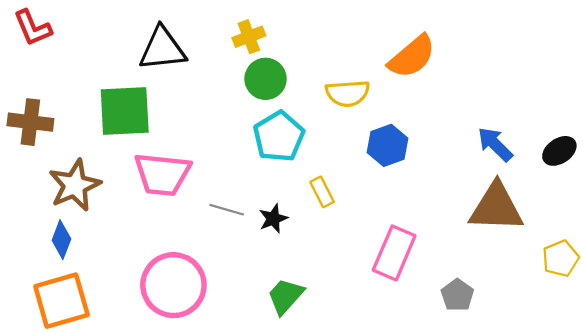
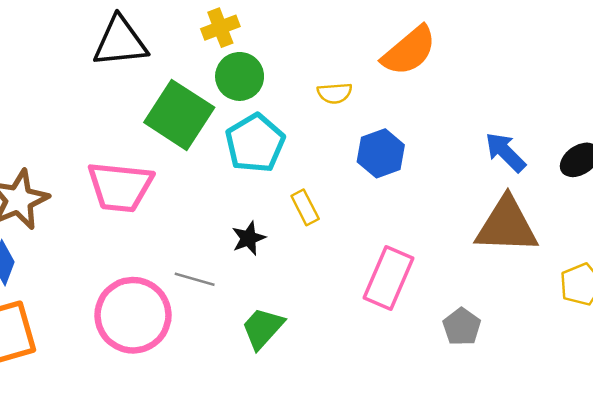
yellow semicircle: (348, 93) -> (335, 93), size x0.7
green square: (125, 111) -> (179, 115), moved, turned 36
gray line: (227, 210) -> (195, 279), moved

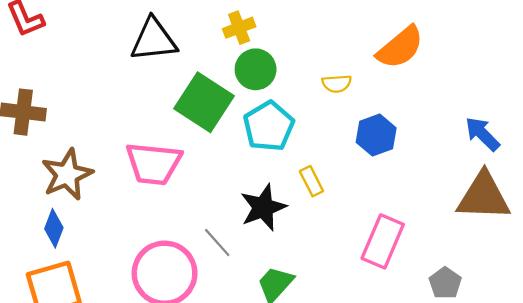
black star: (249, 238) -> (263, 207), size x1.6
gray line: (195, 279) -> (217, 242), turned 32

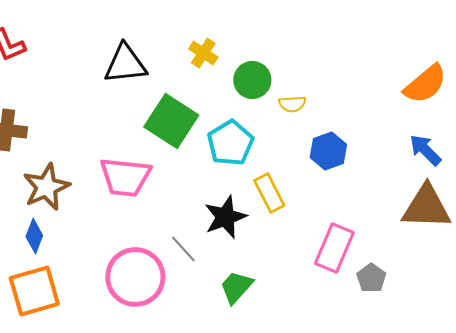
yellow cross: (239, 28) -> (203, 53), turned -36
orange semicircle: (400, 47) -> (425, 84), moved
green circle: (256, 69) -> (252, 80), moved
yellow rectangle: (311, 181) -> (269, 193), size x1.4
gray pentagon: (445, 283) -> (371, 278), moved

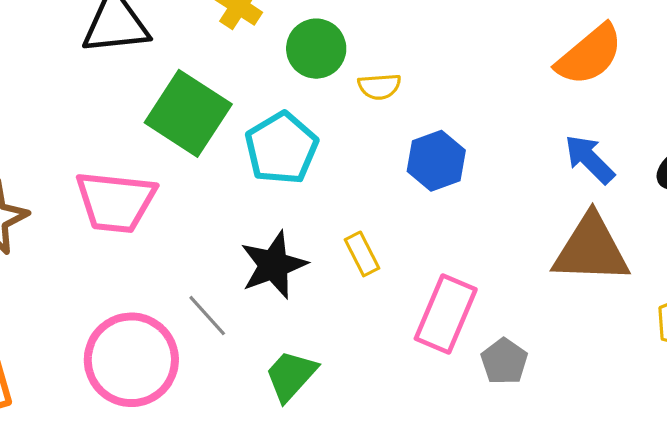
yellow rectangle: (269, 193) -> (362, 254), moved, size x0.7

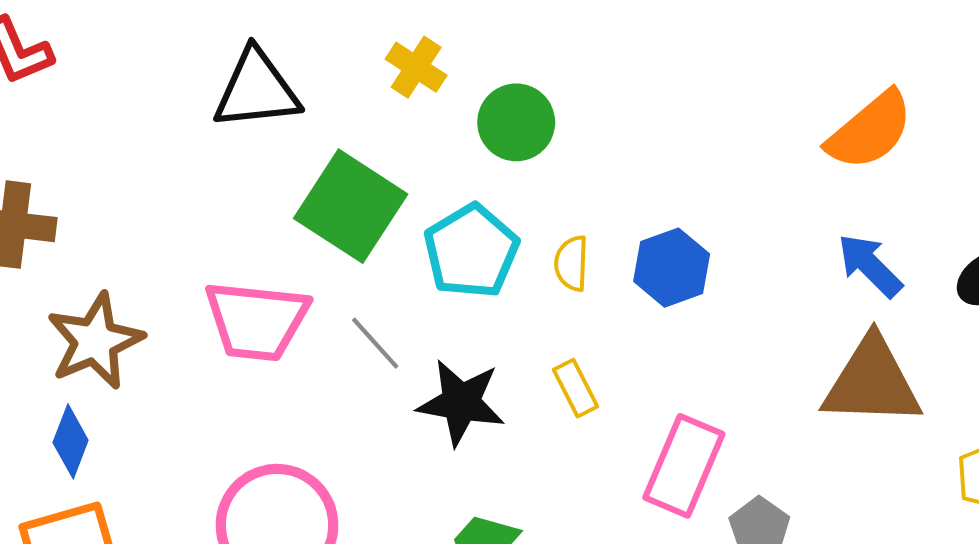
yellow semicircle: (379, 86) -> (571, 263), moved, turned 96
black star: (274, 265) -> (461, 402), turned 30
gray line: (207, 316) -> (375, 343), moved

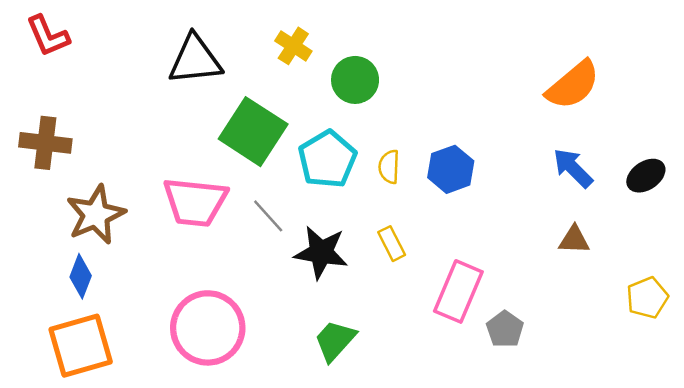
brown triangle: (872, 382) -> (574, 240), size x0.5

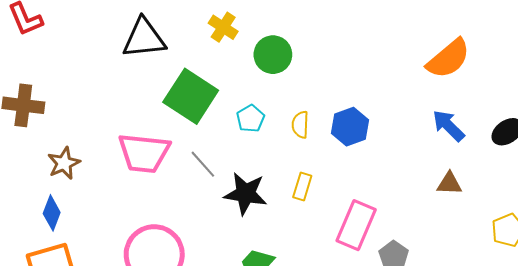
cyan pentagon: (327, 159) -> (251, 119), size x0.6
brown star: (96, 215) -> (64, 163), size x0.7
yellow rectangle: (392, 244) -> (302, 187), turned 44

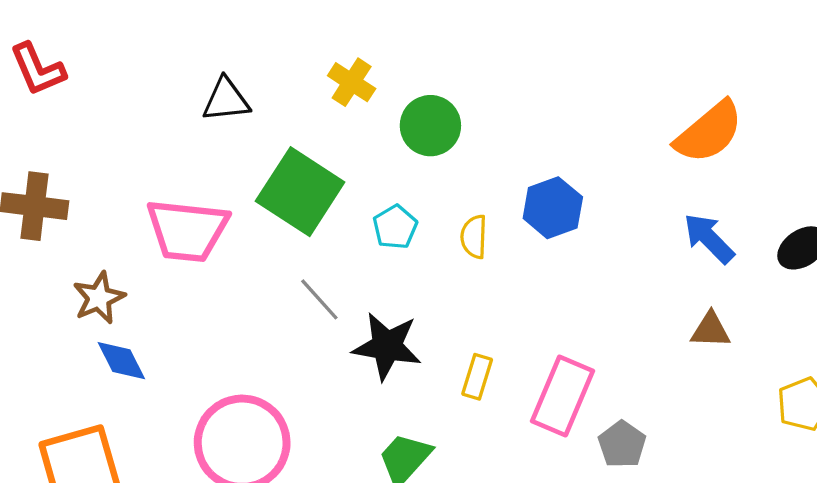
black triangle: (144, 38) -> (226, 100), size x0.7
blue hexagon: (350, 127) -> (553, 208), moved
pink trapezoid: (144, 153) -> (187, 230), moved
yellow rectangle: (302, 187) -> (477, 377), moved
blue diamond: (52, 213) -> (121, 361), moved, turned -48

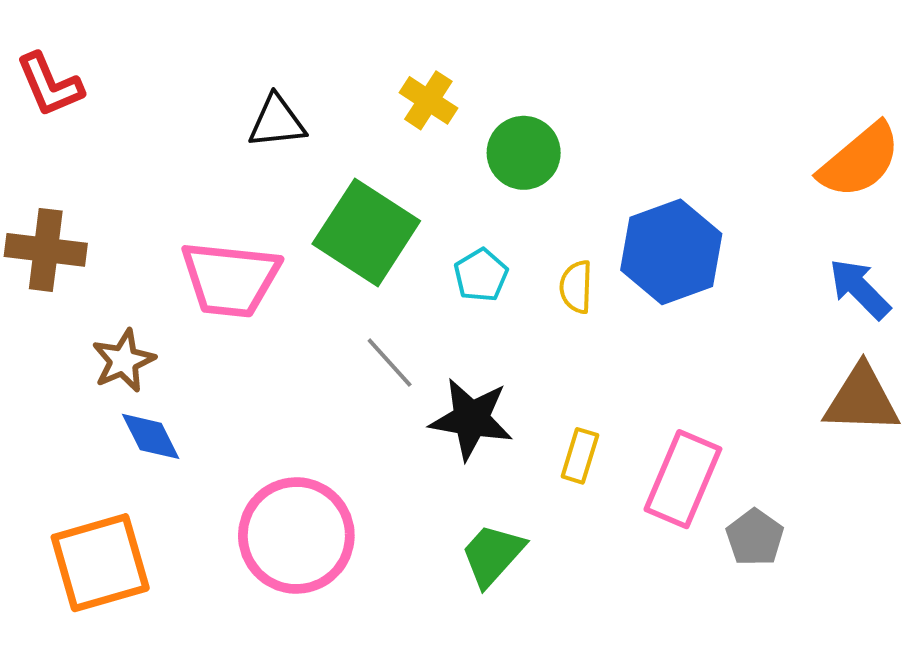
blue hexagon: (553, 208) -> (671, 252), size x1.4
brown triangle: (711, 330) -> (862, 400), size x1.6

